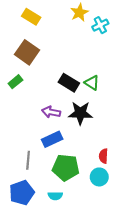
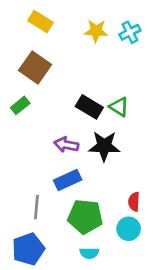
yellow star: (79, 13) -> (96, 31), moved, turned 30
cyan semicircle: (55, 196) -> (89, 253), moved

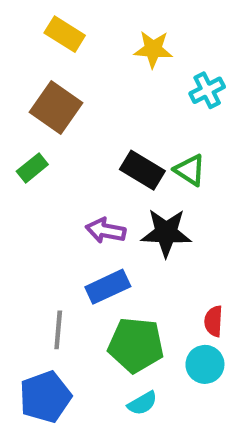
cyan cross: (130, 32) -> (207, 90), moved
cyan semicircle: (89, 253) -> (142, 403), turned -30

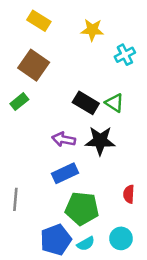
gray line: (58, 330) -> (15, 199), moved
cyan circle: (205, 364) -> (121, 238), moved
blue pentagon: (45, 397) -> (56, 240), moved

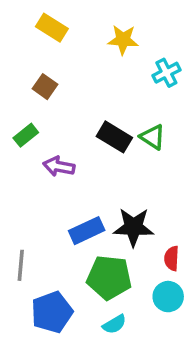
brown square: (34, 65) -> (45, 87), size x0.6
purple arrow: (64, 139) -> (59, 166), moved
black star: (100, 141) -> (133, 227), moved
cyan circle: (121, 238) -> (168, 297), moved
blue pentagon: (56, 240) -> (52, 312), moved

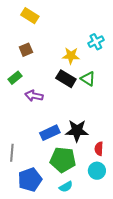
yellow star: (123, 40) -> (71, 56), moved
brown square: (45, 87) -> (26, 50), turned 32

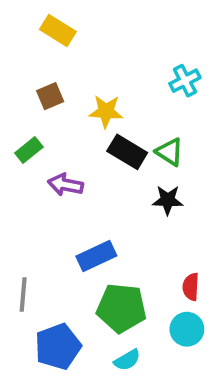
yellow star: (71, 56) -> (106, 111), moved
black star: (77, 131) -> (168, 200), moved, size x0.7

